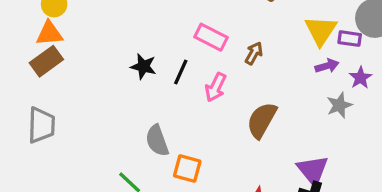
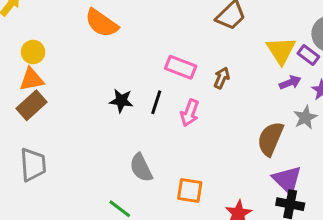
purple rectangle: (350, 39) -> (308, 55), turned 35
brown semicircle: (262, 120) -> (270, 139), moved
orange square: (187, 169) -> (190, 190), moved

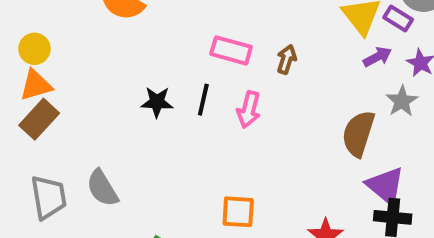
gray semicircle: (141, 168) -> (102, 188), moved
orange square: (190, 190) -> (238, 212), moved

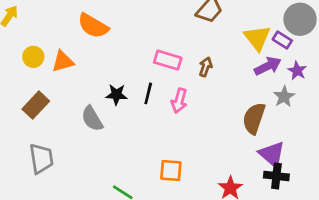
purple arrow: (377, 57) -> (268, 66), size x1.4
orange triangle: (36, 85) -> (63, 61), moved
gray semicircle: (102, 188) -> (92, 119), moved

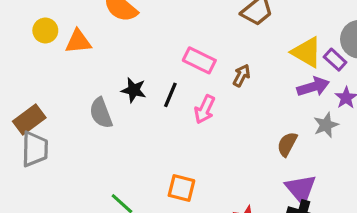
yellow triangle: (257, 38) -> (307, 52), turned -32
brown rectangle: (36, 105) -> (29, 120), moved
brown semicircle: (254, 118) -> (287, 144), size x0.7

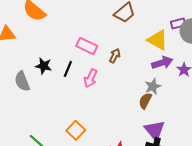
purple rectangle: (335, 60) -> (178, 23), moved, turned -56
gray star: (326, 125) -> (153, 86), moved
orange square: (181, 188) -> (76, 130), turned 30

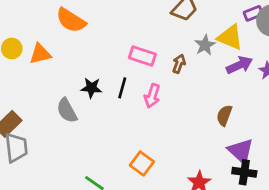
gray star: (153, 86) -> (205, 45), moved

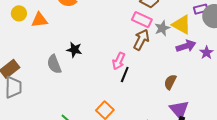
pink rectangle: (142, 56) -> (142, 20), moved
brown arrow: (179, 64) -> (141, 40), size x1.5
black line: (122, 88) -> (125, 75), moved

